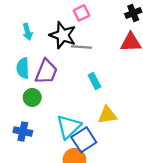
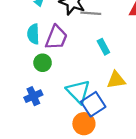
cyan triangle: (69, 127) -> (78, 92), turned -30
blue cross: (23, 132) -> (33, 96), turned -36

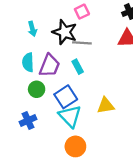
cyan rectangle: (103, 47) -> (78, 67), moved
blue square: (93, 104) -> (66, 97), moved

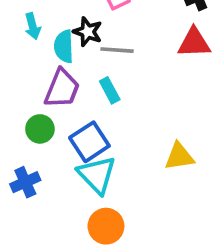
black star: (65, 32) -> (88, 32), size x0.7
cyan semicircle: (28, 62) -> (64, 46), moved
yellow triangle: (106, 105) -> (179, 156), moved

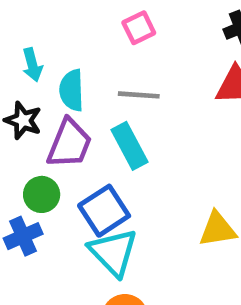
black star: (88, 32) -> (23, 120), moved
cyan rectangle: (110, 90) -> (130, 146), size x1.4
blue cross: (25, 182) -> (23, 236), moved

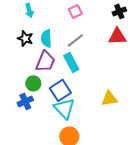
cyan arrow: (32, 65) -> (29, 10), moved
gray line: (139, 95) -> (75, 40), turned -42
black star: (23, 120) -> (25, 38), moved

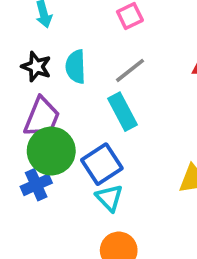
purple trapezoid: (45, 61) -> (42, 117), moved
green circle: (33, 83) -> (51, 151), size x1.6
cyan triangle: (64, 108) -> (109, 198), size x0.7

